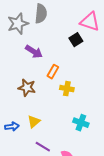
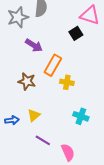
orange rectangle: (53, 72) -> (53, 65), size x1.5

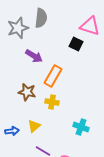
black square: (76, 33) -> (76, 44), turned -32
yellow cross: (67, 82) -> (52, 102), moved

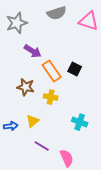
gray semicircle: (41, 18) -> (57, 13), moved, turned 66
black square: (76, 44) -> (75, 69), moved
orange rectangle: (53, 76) -> (52, 71), turned -65

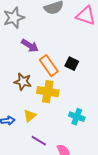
yellow cross: (51, 97) -> (48, 92), size x1.5

